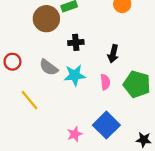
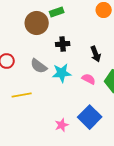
black arrow: (113, 54) -> (96, 54), turned -35
pink semicircle: (105, 82) -> (89, 79), turned -56
yellow line: (29, 100) -> (22, 95), turned -60

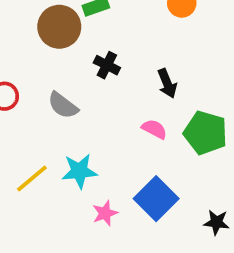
black cross: (63, 44) -> (107, 65), turned 32
cyan star: (62, 73) -> (79, 171), moved
yellow line: (22, 95) -> (32, 178), moved, turned -30

